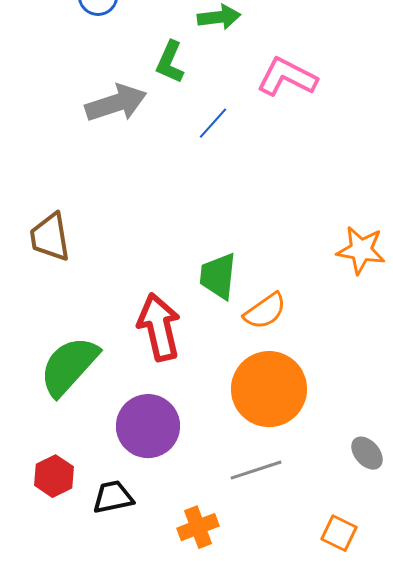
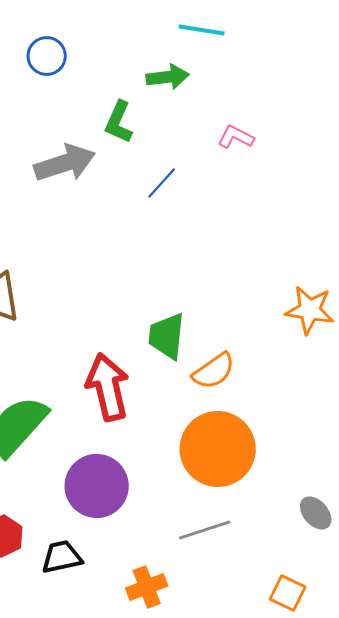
pink L-shape: (287, 77) -> (236, 137), size x0.6

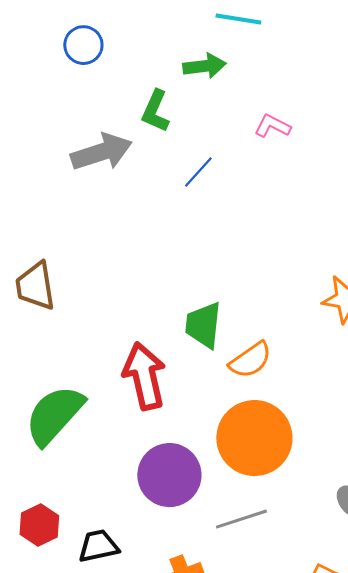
purple circle: (97, 486) -> (169, 475), moved

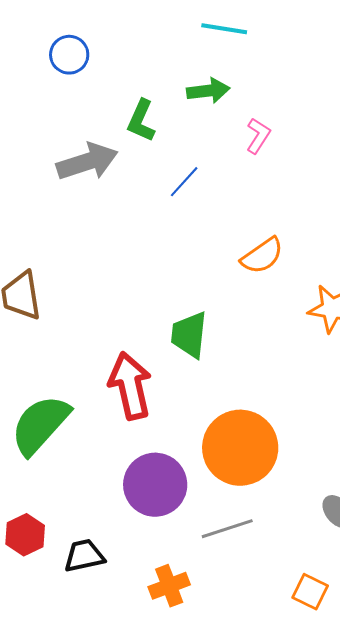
green arrow: (204, 66) -> (208, 91), moved
pink L-shape: (272, 126) -> (258, 136), turned 96
orange semicircle: (250, 360) -> (262, 256), moved

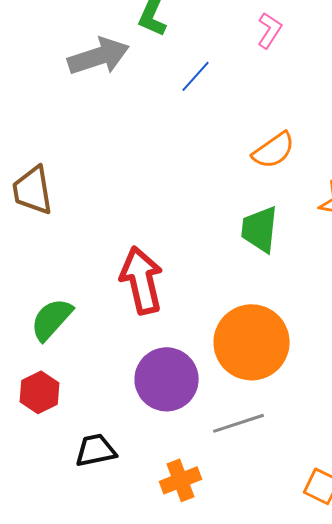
green trapezoid: (189, 335) -> (260, 229), moved
green semicircle: (40, 425) -> (52, 319), size x0.7
red hexagon: (25, 535) -> (40, 392), moved

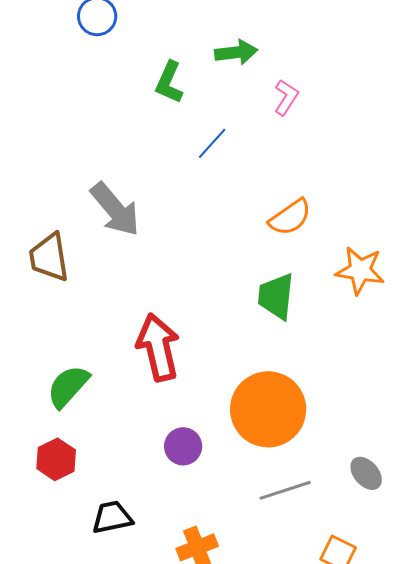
gray arrow: (99, 56) -> (115, 209), moved, turned 68
purple circle: (167, 379) -> (183, 446), size x0.6
gray line: (239, 423) -> (285, 490), moved

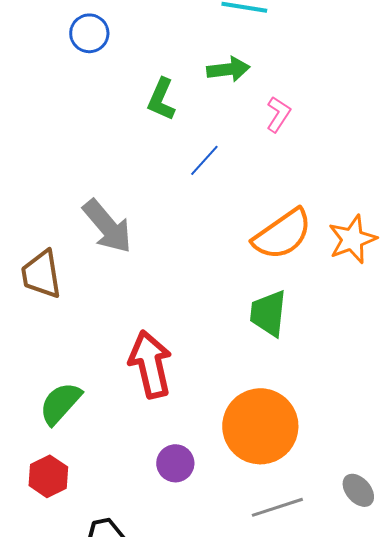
orange semicircle: (290, 217) -> (282, 234), size x1.4
orange star: (360, 270) -> (352, 239), moved, turned -30

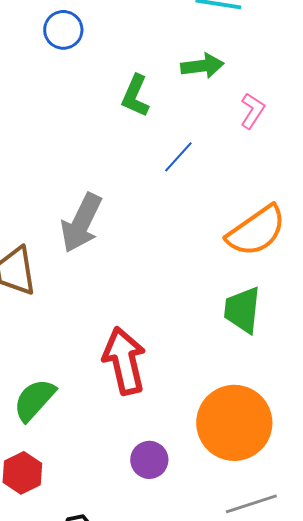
gray arrow: (107, 226) -> (81, 223), turned 66

